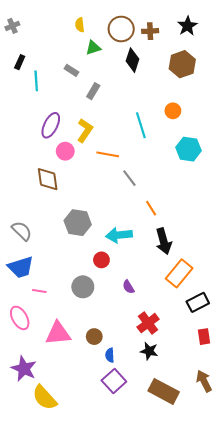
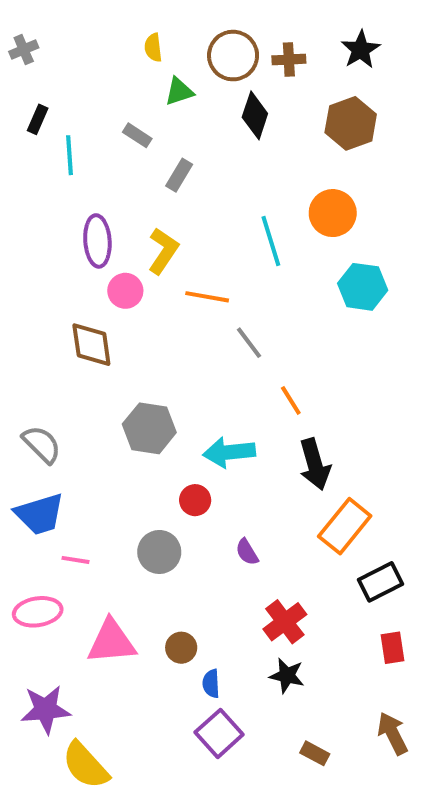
orange circle: (173, 111) -> (333, 213), size x1.5
purple ellipse: (51, 125) -> (97, 241), turned -30
pink ellipse: (20, 318) -> (38, 612), turned -70
purple star: (24, 369) -> (46, 709), turned -30
brown rectangle: (164, 391) -> (315, 753), size x0.5

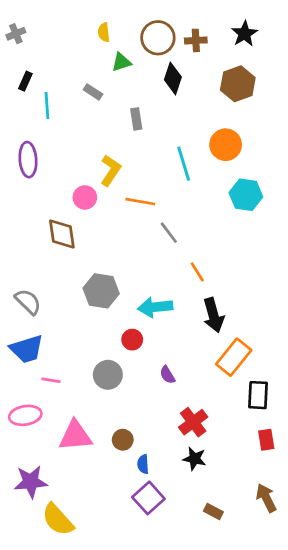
gray rectangle: (179, 175) -> (136, 119), moved, turned -40
purple ellipse: (97, 241) -> (28, 160), moved
black rectangle: (381, 582) -> (258, 395), turned -60

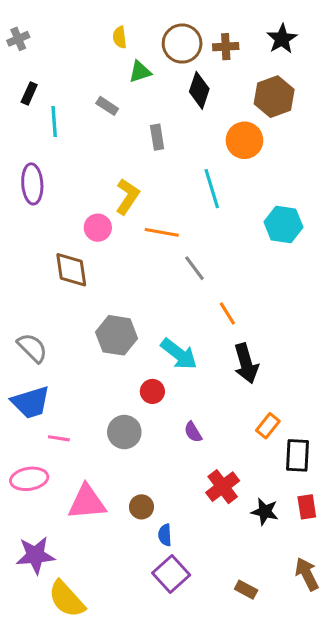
orange circle: (226, 145) -> (244, 140), moved
cyan arrow: (155, 307) -> (179, 354), turned -136
orange rectangle: (234, 357) -> (268, 426), moved, size x0.6
black star: (194, 459) -> (265, 512), moved

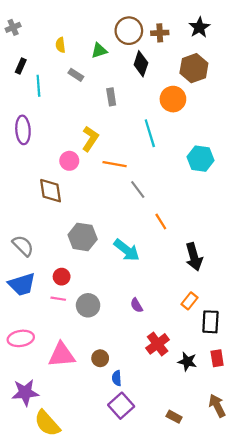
yellow semicircle: (120, 37) -> (60, 45), moved
black arrow: (246, 363) -> (194, 257), moved
red circle: (152, 391) -> (62, 277), moved
pink line: (59, 438) -> (58, 299), moved

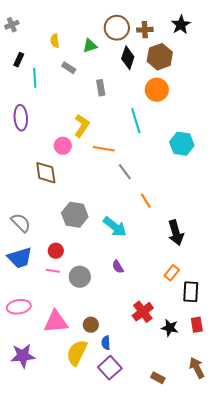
brown hexagon: (194, 68) -> (160, 57), moved
purple semicircle: (137, 305) -> (118, 267), moved
yellow semicircle: (47, 423) -> (77, 353), moved, turned 68

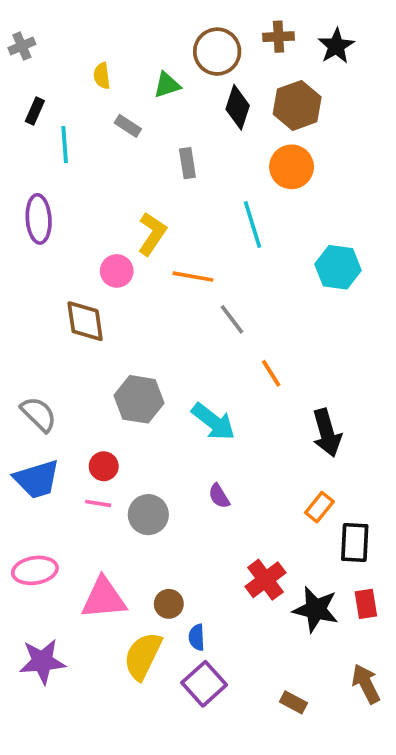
brown cross: (145, 30) -> (279, 37), moved
black star: (170, 328) -> (316, 609), size x1.4

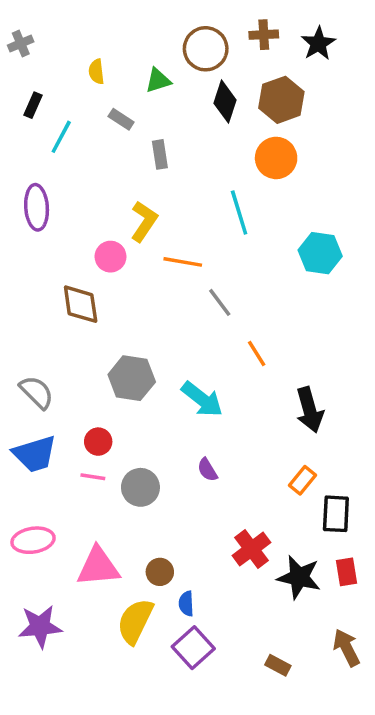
cyan line: (65, 145) -> (61, 137), turned 32
gray rectangle: (187, 163) -> (160, 154), moved

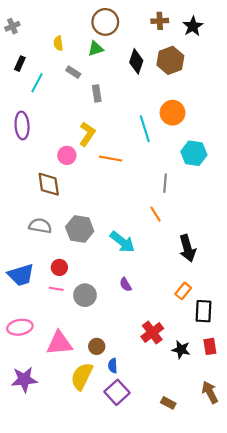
brown circle: (206, 49) -> (105, 22), moved
orange circle: (276, 158) -> (173, 113), moved
gray line: (220, 302) -> (165, 183), moved, turned 42
gray semicircle: (37, 392) -> (40, 226), moved, turned -35
black star: (299, 577) -> (181, 350), size x0.7

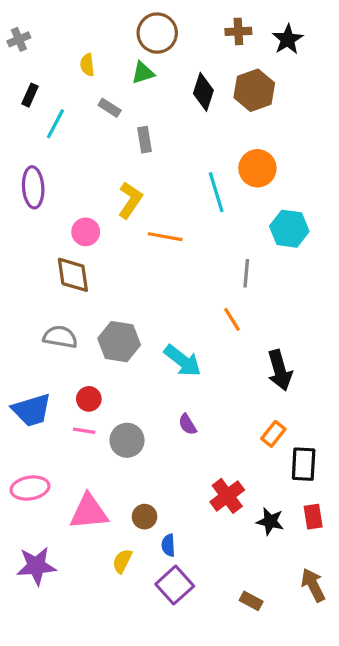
pink circle: (67, 155) -> (86, 232), moved
yellow semicircle: (82, 376) -> (122, 561), size x0.6

